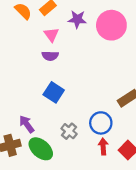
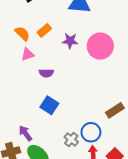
pink triangle: (51, 35) -> (28, 54), moved, turned 48
gray cross: (69, 131) -> (71, 140), moved

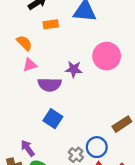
orange rectangle: (44, 30) -> (51, 24), moved, turned 32
purple star: (70, 41) -> (74, 69), moved
purple semicircle: (46, 73) -> (50, 85), size x1.5

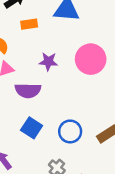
purple star: (74, 69) -> (48, 62), moved
blue circle: (97, 147) -> (70, 131), moved

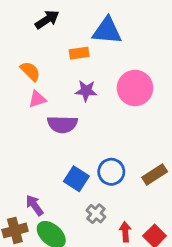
orange rectangle: (29, 24) -> (79, 53), moved
blue square: (32, 128) -> (76, 179), moved

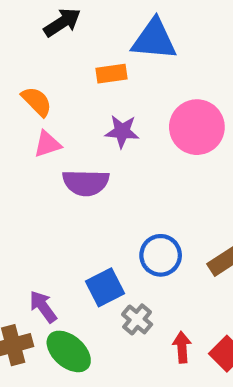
blue square: (76, 179) -> (105, 287), moved, turned 30

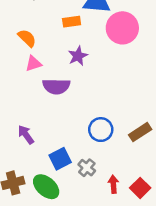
pink circle: (197, 127) -> (122, 28), moved
purple star: (122, 131) -> (78, 56), turned -30
blue square: (105, 287) -> (60, 159), moved
purple arrow: (43, 307) -> (26, 135), moved

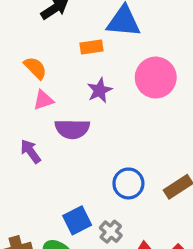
pink circle: (122, 28) -> (156, 78), moved
purple arrow: (26, 135) -> (31, 151), moved

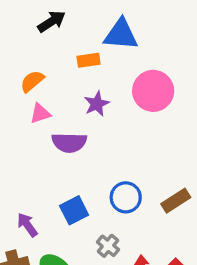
orange semicircle: (35, 68) -> (32, 81), turned -85
purple arrow: (31, 151) -> (27, 225), moved
blue square: (77, 220) -> (74, 210), moved

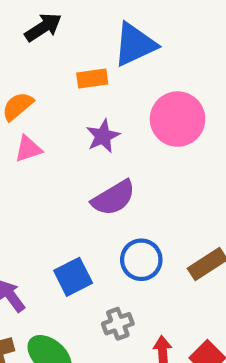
blue triangle: (121, 34) -> (135, 44), turned -30
purple semicircle: (69, 143) -> (114, 198), moved, turned -32
gray cross: (108, 246) -> (118, 324), turned 30

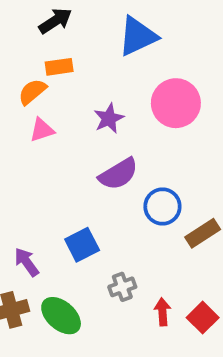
orange rectangle: (92, 79) -> (59, 67), moved
blue circle: (141, 260) -> (162, 207), moved

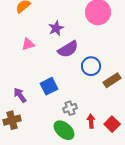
purple star: (109, 118) -> (56, 28), moved
pink triangle: (42, 130) -> (28, 44), moved
green ellipse: (61, 316) -> (64, 130), moved

